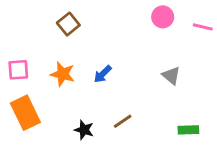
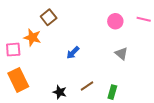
pink circle: (163, 17) -> (115, 21), moved
orange star: (63, 74) -> (32, 37), moved
green rectangle: (188, 130) -> (112, 92), moved, turned -72

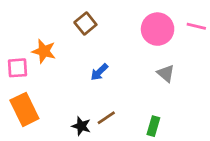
brown square: (49, 17) -> (85, 24), moved
pink circle: (115, 21) -> (158, 29), size x1.5
brown line: (87, 86) -> (106, 118), moved

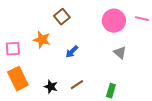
orange star: (44, 51) -> (42, 40), moved
black star: (81, 126) -> (51, 87), moved

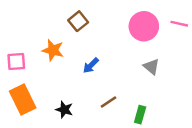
brown line: (77, 85) -> (108, 102), moved

